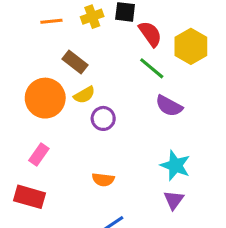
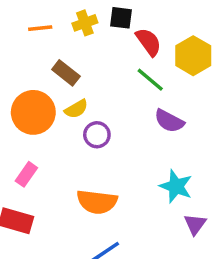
orange semicircle: (103, 180) -> (97, 202), size x1.6
purple triangle: (174, 200) -> (195, 224), moved

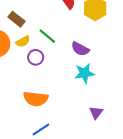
green line: (150, 80) -> (47, 36), moved
cyan star: (176, 186) -> (84, 73), moved, turned -30

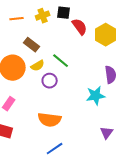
purple semicircle: (80, 49) -> (111, 75), moved, turned -126

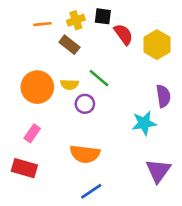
brown rectangle: (32, 45) -> (69, 45), moved
yellow semicircle: (38, 66) -> (69, 85), turned 32
purple triangle: (107, 133) -> (158, 171), size x1.5

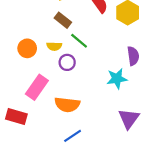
brown rectangle: (69, 45) -> (63, 20), moved
orange circle: (37, 87) -> (27, 48), size x0.7
pink rectangle: (32, 133) -> (37, 87), moved, size x1.6

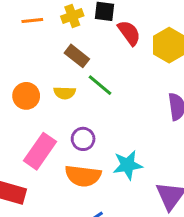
purple circle: (67, 62) -> (83, 139), moved
cyan star: (117, 79) -> (128, 165), moved

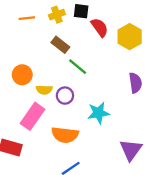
yellow semicircle: (65, 93) -> (44, 90), moved
purple circle: (83, 139) -> (65, 96), moved
cyan star: (128, 165) -> (98, 113), moved

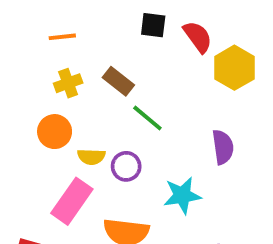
yellow cross: (57, 15) -> (68, 83), moved
red semicircle: (100, 27) -> (198, 37), moved
purple semicircle: (135, 83) -> (223, 147), moved

